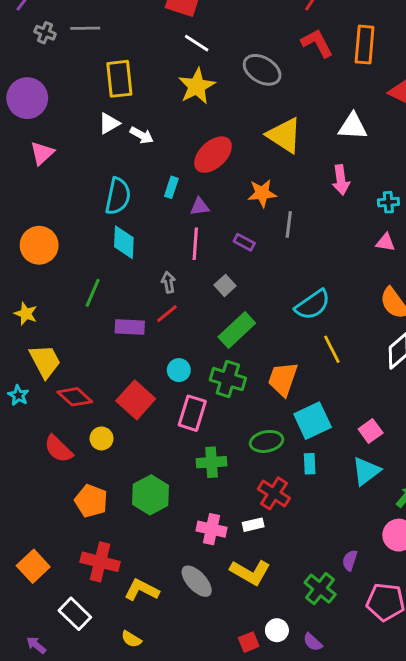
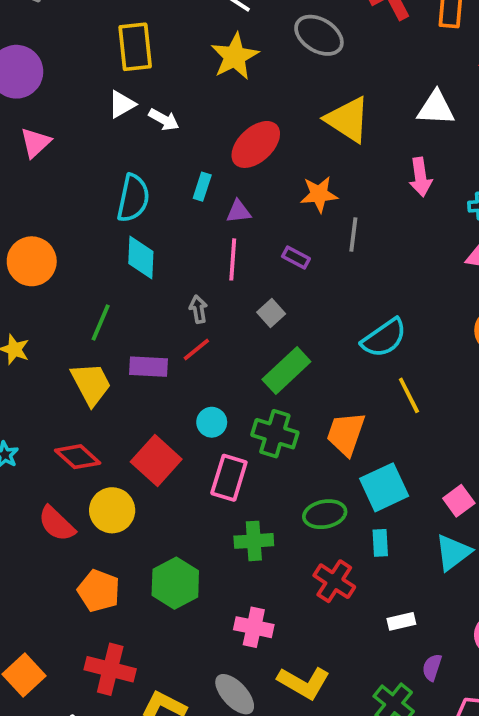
yellow trapezoid: (45, 361) -> (91, 384), moved
yellow circle: (102, 438) -> (112, 510), size x1.5
white rectangle: (253, 525) -> (401, 621), moved

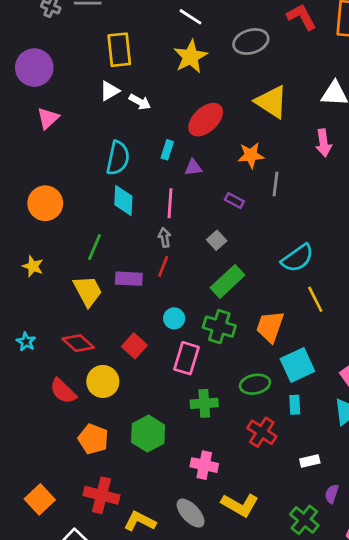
gray ellipse: (319, 35) -> (251, 42), turned -48
pink line: (233, 259) -> (170, 203), moved
red line: (196, 349) -> (163, 266), turned -30
red square: (156, 461) -> (134, 346), size x0.7

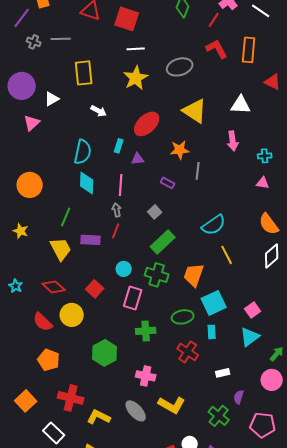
white line: (191, 17) -> (136, 49), turned -36
white triangle: (110, 91) -> (52, 99), moved
orange pentagon: (93, 439) -> (49, 360), moved

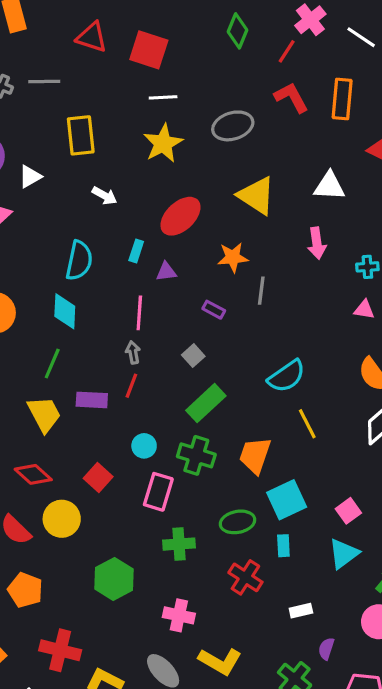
cyan diamond: (87, 183) -> (65, 311), moved

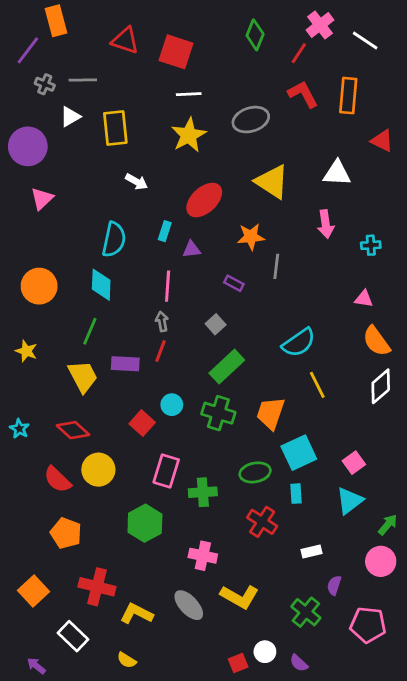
white triangle: (30, 177) -> (70, 117), moved
pink triangle: (364, 310) -> (364, 299), moved
red square: (98, 478) -> (142, 423), moved
pink rectangle: (158, 492) -> (166, 471), moved

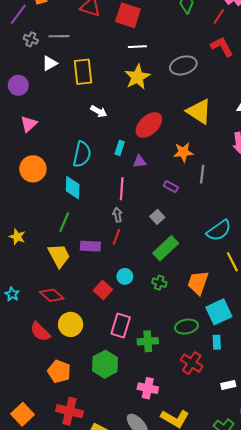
purple circle: (28, 146) -> (18, 85), size x0.7
orange circle: (39, 286) -> (33, 169), moved
green cross: (218, 413) -> (159, 283), size x0.6
orange pentagon: (66, 533) -> (59, 371), moved

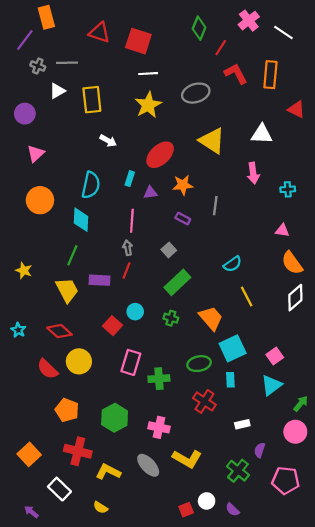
red line: (219, 16) -> (221, 48), moved
orange star: (183, 152) -> (183, 185), moved
cyan semicircle: (219, 230) -> (233, 264), size x0.7
orange trapezoid: (198, 283) -> (211, 318), turned 120
green hexagon: (105, 364) -> (115, 418), moved

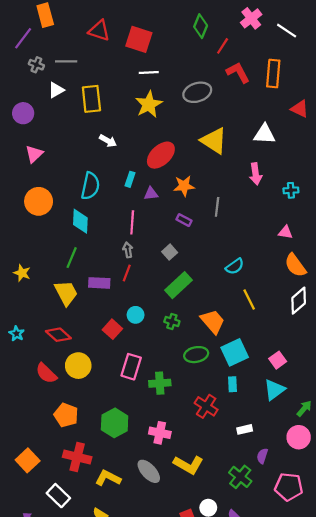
green ellipse: (199, 364) -> (196, 355), moved

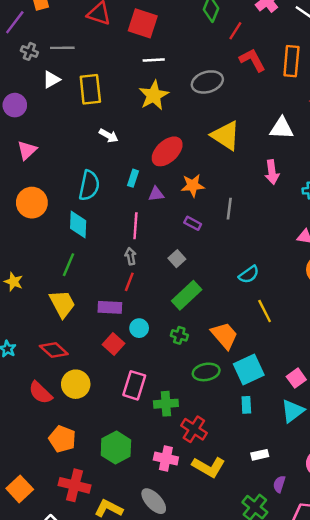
purple rectangle: (99, 283) -> (110, 307), moved
red cross: (206, 406) -> (194, 429), moved
yellow L-shape: (188, 465) -> (209, 467), moved

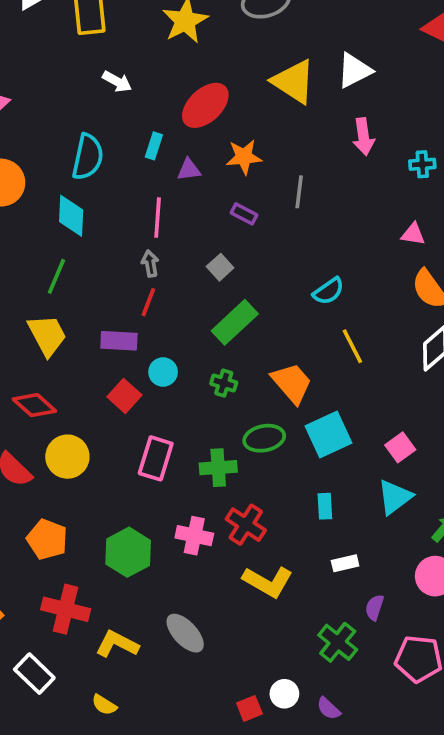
white triangle: (282, 128) -> (354, 70), moved, turned -30
green cross: (166, 404) -> (218, 468), moved
cyan rectangle: (246, 405) -> (325, 506), moved
pink cross: (166, 458) -> (194, 536), moved

